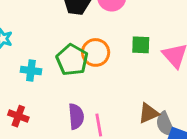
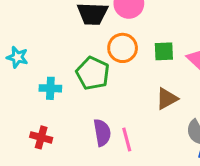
orange circle: (96, 52) -> (123, 48), moved
brown triangle: (149, 113) -> (167, 99), moved

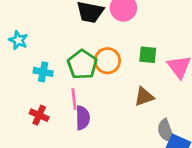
orange circle: (123, 48) -> (107, 61), moved
red cross: (41, 137) -> (39, 115), moved
pink line: (127, 139) -> (74, 99), moved

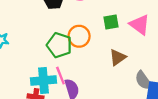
cyan cross: (43, 72) -> (44, 80), moved, size x1.5

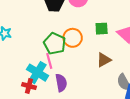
pink line: (60, 76) -> (49, 61), moved
cyan cross: (44, 80) -> (38, 73), turned 30

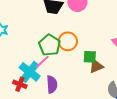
green square: (102, 29) -> (90, 57), moved
pink line: (49, 61) -> (42, 62), turned 56

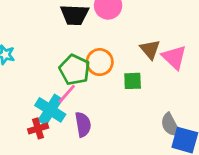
brown triangle: (96, 66) -> (150, 49), moved, turned -42
red cross: (20, 84) -> (38, 128), turned -32

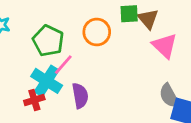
pink triangle: (174, 57) -> (165, 46), moved
green pentagon: (75, 70) -> (48, 41), moved
green square: (133, 81) -> (129, 14), moved

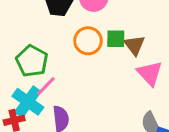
orange circle: (97, 32) -> (88, 41), moved

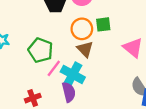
brown triangle: (135, 45) -> (85, 49), moved
cyan cross: (28, 102) -> (73, 74), moved

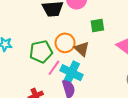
orange circle: (82, 29) -> (65, 43), moved
green pentagon: (40, 50) -> (41, 52), turned -30

